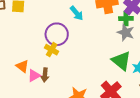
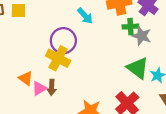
green cross: (126, 19) -> (130, 27), moved
yellow cross: (52, 50) -> (58, 58), size x1.5

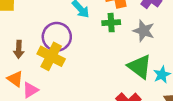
green cross: (130, 27) -> (111, 23), moved
brown arrow: (52, 87) -> (19, 49), moved

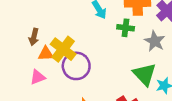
purple circle: (57, 37) -> (76, 66), moved
orange triangle: (15, 79) -> (46, 54), moved, turned -49

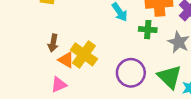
orange triangle: (46, 54) -> (66, 60), turned 35
purple circle: (76, 66) -> (131, 73), moved

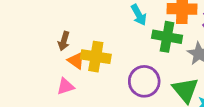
green cross: (148, 30) -> (167, 37), size x1.5
yellow cross: (84, 54) -> (96, 57), turned -32

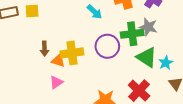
green cross: (167, 37) -> (132, 34), moved
purple circle: (144, 81) -> (107, 46), moved

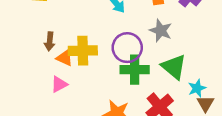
gray star: (148, 27) -> (161, 31), moved
green cross: (132, 34) -> (135, 70), moved
cyan star: (166, 63) -> (197, 88), moved

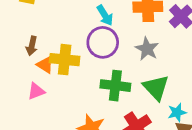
purple circle: (127, 48) -> (103, 42), moved

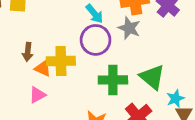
gray star: (147, 49) -> (129, 28), moved

